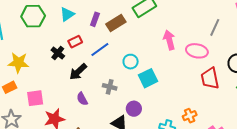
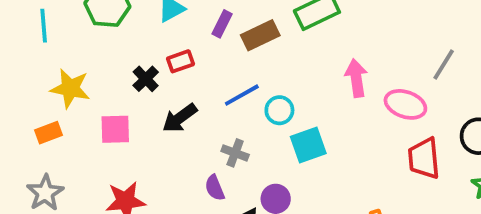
blue line: (100, 49) -> (242, 95), moved
pink square: (35, 98) -> (115, 129), moved
purple semicircle: (82, 99) -> (215, 188), moved

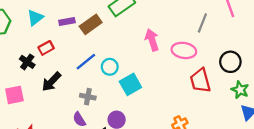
purple rectangle: (222, 24) -> (67, 21), turned 63

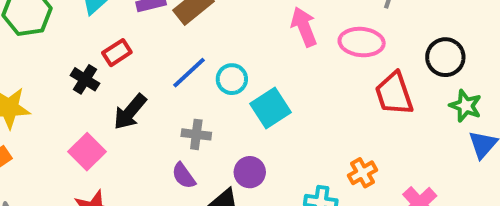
pink square: (14, 95) -> (87, 152), moved, turned -30

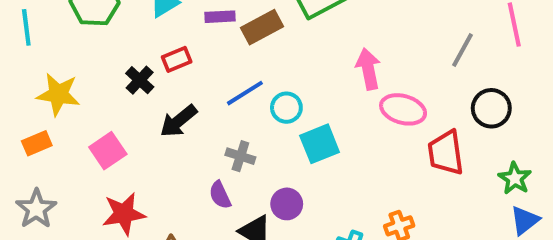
pink ellipse: (362, 42) -> (403, 109), moved
black circle: (445, 57) -> (491, 108), moved
pink square: (87, 152) -> (108, 151), moved

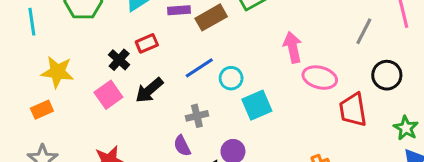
pink square: (108, 151) -> (108, 95), moved
gray cross: (240, 156) -> (197, 116), turned -30

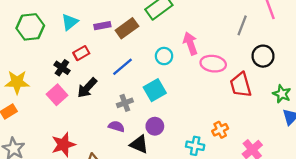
cyan circle: (231, 78) -> (164, 56), moved
cyan square: (257, 105) -> (155, 90), moved
purple semicircle: (182, 146) -> (116, 126), turned 140

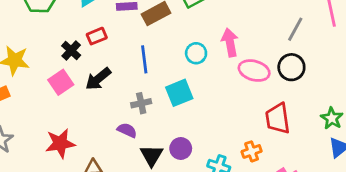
black circle: (263, 56) -> (291, 67), moved
blue line: (122, 67) -> (144, 59), turned -65
red trapezoid: (241, 85) -> (278, 118), moved
purple circle: (155, 126) -> (181, 148), moved
black triangle: (139, 144) -> (152, 155), turned 30

